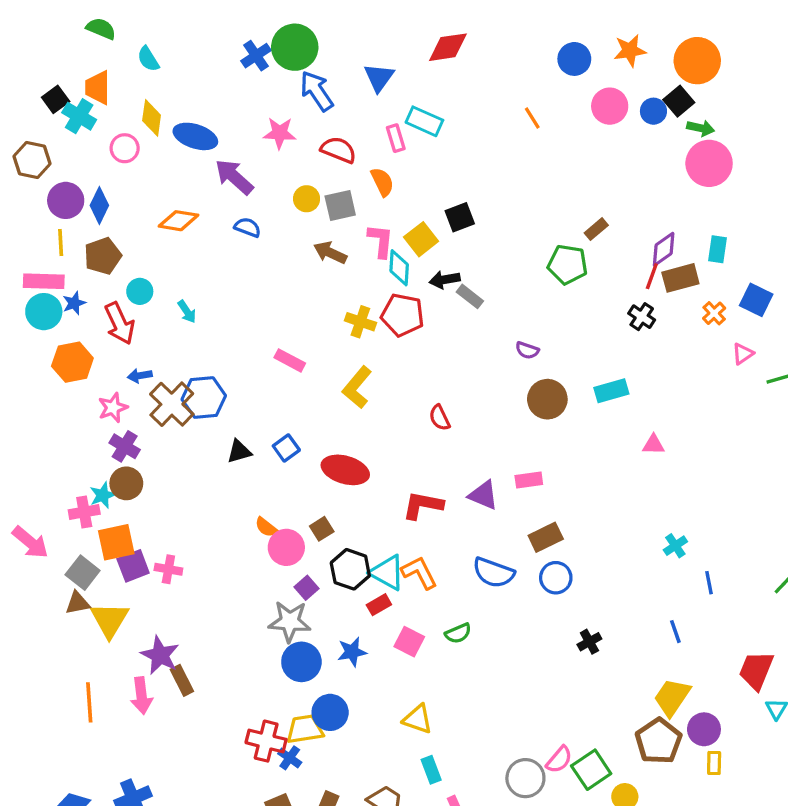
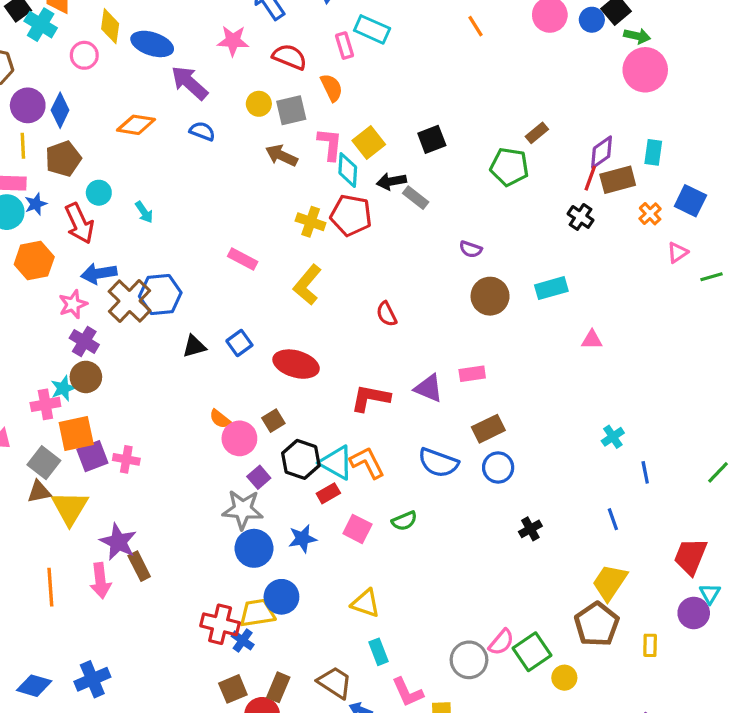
black square: (460, 217) -> (432, 139), moved
blue arrow: (140, 376) -> (99, 274), size x1.5
purple circle: (704, 729) -> (694, 613), moved

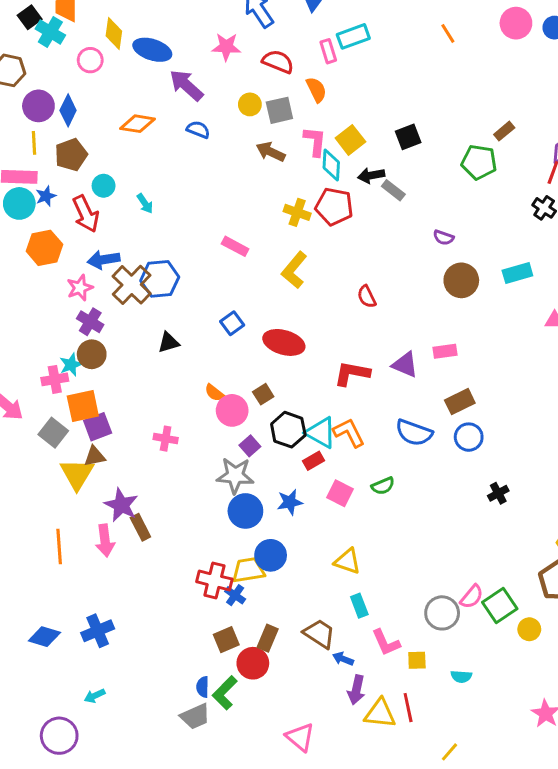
cyan rectangle: (372, 29) -> (353, 36), turned -44
black triangle: (194, 346) -> (169, 342), moved
pink cross: (126, 459) -> (166, 439), moved
brown triangle: (39, 492) -> (95, 456), moved

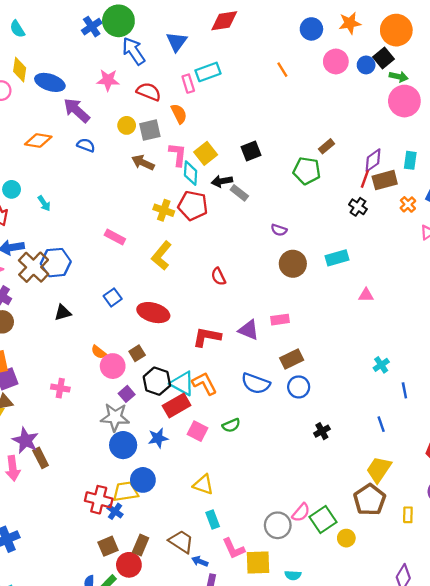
red rectangle: (313, 461) -> (177, 406), size x1.6
yellow square: (417, 660) -> (258, 562), size x1.6

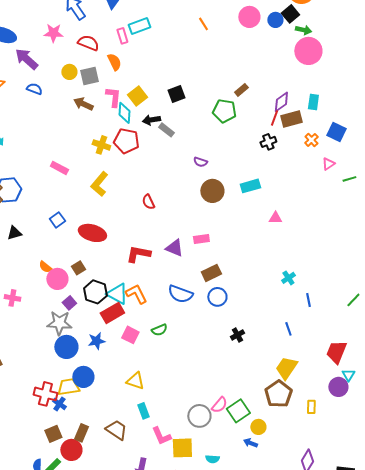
black cross: (358, 207) -> (268, 142), turned 35
blue arrow: (200, 561) -> (250, 443), moved

